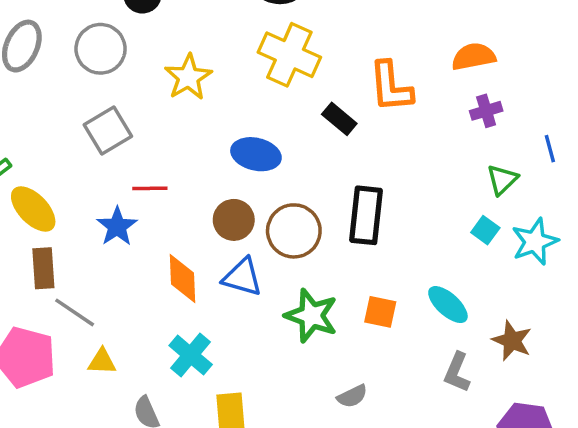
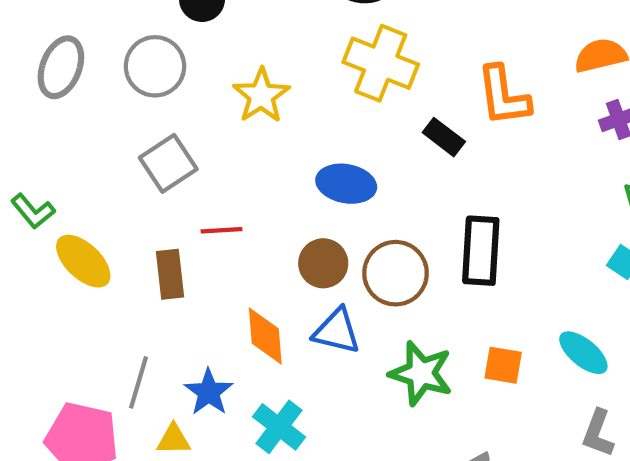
blue star: (117, 226) -> (209, 392), moved
brown rectangle: (43, 268) -> (170, 274), moved
gray line: (75, 312) -> (138, 382), turned 75

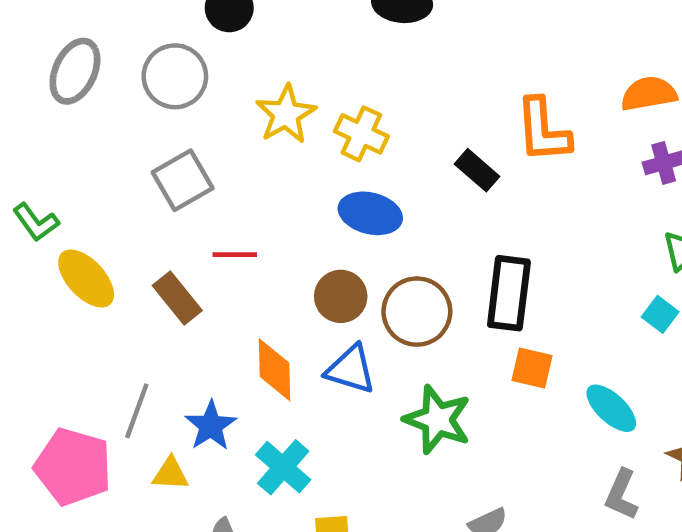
yellow cross: (381, 63) -> (361, 134), moved, size x0.7
brown rectangle: (170, 274) -> (177, 298), turned -36
orange square: (503, 365) -> (532, 368), moved

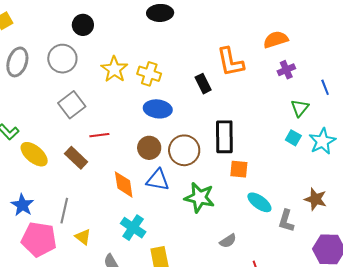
black rectangle: (477, 170) -> (203, 84), turned 30
cyan ellipse: (611, 408) -> (259, 202), moved
blue star: (211, 426) -> (22, 205), moved
yellow triangle: (170, 474) -> (83, 237), turned 42

